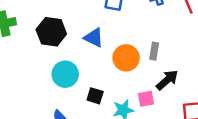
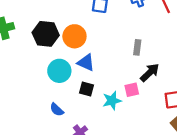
blue triangle: (94, 38) -> (86, 63), moved
orange circle: (126, 58) -> (74, 36), moved

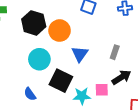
blue triangle: (86, 63) -> (80, 54), moved, turned 30
black square: (87, 89) -> (61, 81), size x1.6

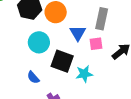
gray rectangle: (115, 52) -> (102, 19), moved, size x1.5
pink square: (102, 90) -> (96, 44), moved

